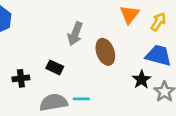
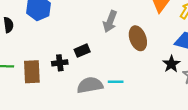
black rectangle: (55, 67) -> (82, 51), moved, turned -48

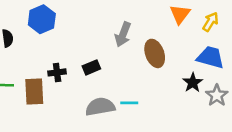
black cross: (60, 63) -> (57, 72), moved

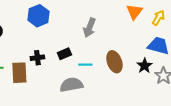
blue hexagon: (42, 19) -> (38, 16), moved
brown ellipse: (155, 53) -> (114, 62), moved
cyan line: (129, 103) -> (85, 65), moved

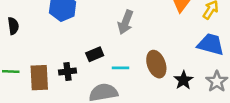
black cross: (37, 58) -> (68, 71), moved
black star: (144, 66) -> (183, 80), moved

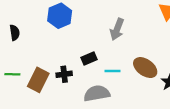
brown ellipse: (156, 64) -> (145, 68), turned -35
brown rectangle: (39, 78) -> (38, 80), turned 30

